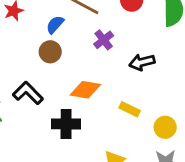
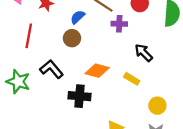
purple cross: (104, 40) -> (119, 24), moved, turned 35
black arrow: (142, 62) -> (144, 53), turned 54
yellow rectangle: (130, 109) -> (132, 79), moved

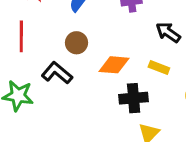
brown circle: (72, 38) -> (76, 43), moved
black cross: (79, 96) -> (134, 98), moved

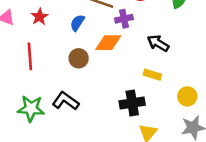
orange diamond: (114, 65) -> (108, 43), moved
black L-shape: (57, 73) -> (66, 101), moved

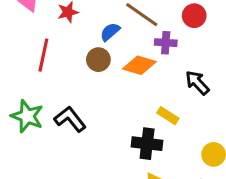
brown circle: (79, 58) -> (98, 60), moved
yellow rectangle: (152, 75) -> (168, 116), moved

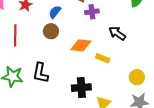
orange diamond: (139, 65) -> (81, 45), moved
black L-shape: (70, 119) -> (40, 73), turned -120
black cross: (147, 144) -> (81, 88), moved

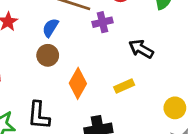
orange diamond: (81, 45) -> (78, 83), moved, turned -60
yellow rectangle: (103, 58) -> (124, 86), turned -40

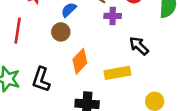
yellow rectangle: (124, 86) -> (117, 73), size x1.5

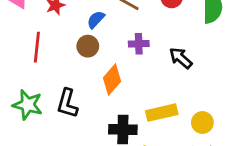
purple cross: (113, 16) -> (139, 44), moved
yellow rectangle: (117, 73) -> (162, 113), moved

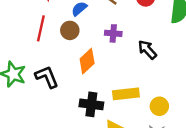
red line: (37, 47) -> (41, 28), moved
black L-shape: (67, 103) -> (47, 77), turned 135

